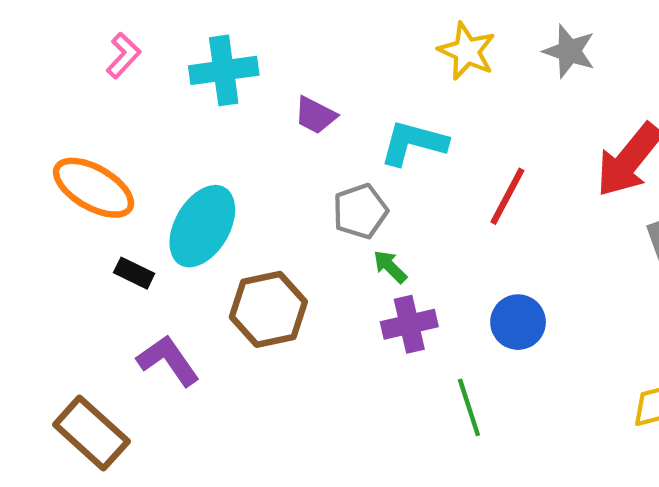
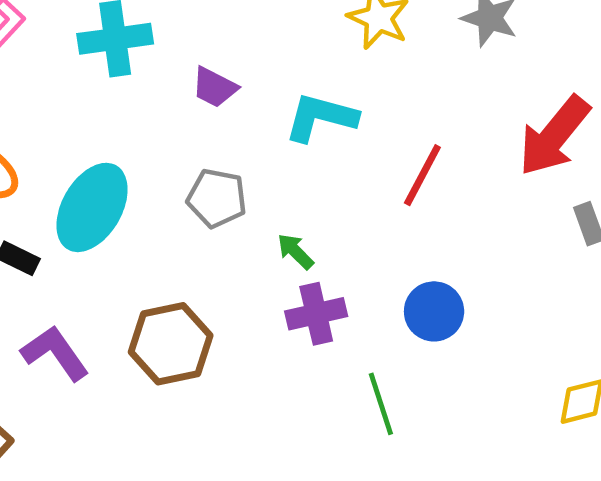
gray pentagon: (360, 211) -> (217, 198), moved, turned 30
brown hexagon: (268, 309) -> (171, 344), moved

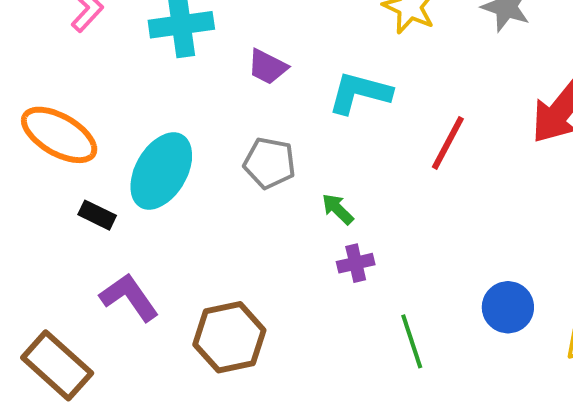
blue circle: (434, 311) -> (508, 307), moved
purple cross: (316, 314) -> (356, 263), size x0.7
brown hexagon: (171, 344) -> (229, 337), moved

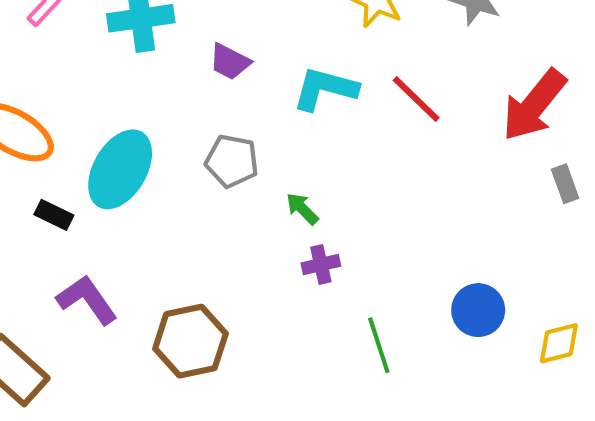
red line: (448, 143) -> (416, 99), moved, turned -74

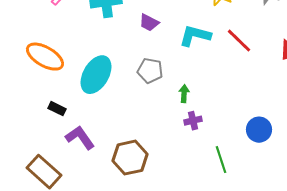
green arrow: (302, 209) -> (184, 94), turned 48
black rectangle: (54, 215) -> (57, 109), moved
blue circle: (478, 310) -> (259, 130), moved

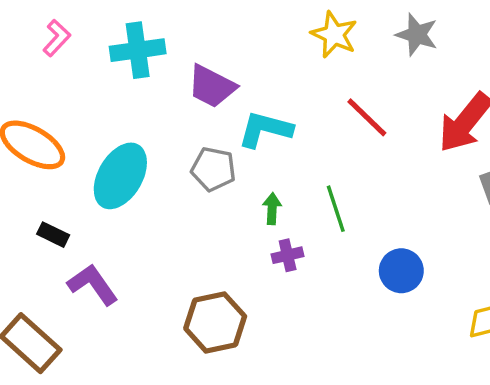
purple trapezoid: (149, 23) -> (212, 86), size x1.4
cyan L-shape: (195, 36) -> (265, 129), moved
brown hexagon: (130, 158) -> (215, 322), moved
green line: (221, 160) -> (336, 209), moved

